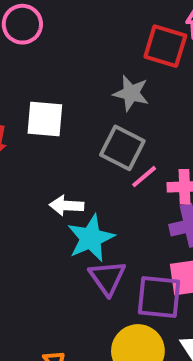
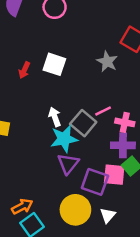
gray square: (122, 148) -> (83, 123), moved
white arrow: (67, 206) -> (55, 117), turned 54

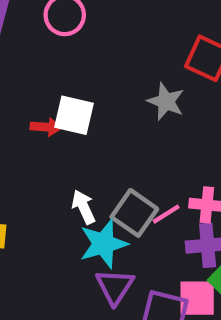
red arrow: (24, 70) -> (46, 127), moved, turned -105
pink line: (103, 111) -> (166, 214), moved

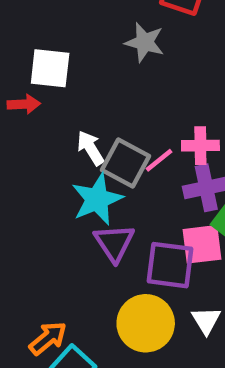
red arrow: (46, 127) -> (24, 104), moved
white arrow: (84, 207) -> (90, 148), moved

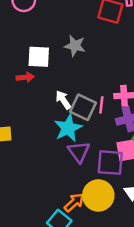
gray star: (145, 42) -> (75, 46), moved
pink line: (159, 160) -> (101, 105), turned -42
orange arrow: (48, 338) -> (74, 202), moved

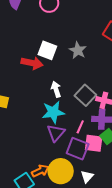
red arrow: (25, 77) -> (32, 63), size x1.5
pink line: (101, 105) -> (80, 127), moved
gray square: (83, 107) -> (85, 95), moved

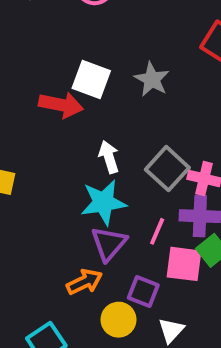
purple square: (78, 149) -> (143, 291), moved, size x0.7
orange arrow: (40, 171) -> (84, 282), moved
yellow circle: (61, 171) -> (118, 320), size x0.7

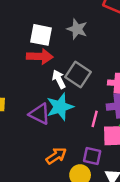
red arrow: (61, 105) -> (40, 56), moved
gray square: (167, 169) -> (78, 75), moved
purple triangle: (109, 244) -> (40, 114), moved, turned -35

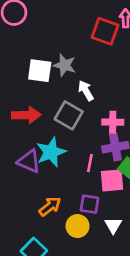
white square: (41, 35) -> (40, 71), moved
red arrow: (40, 56) -> (26, 115), moved
white arrow: (59, 79) -> (86, 91), moved

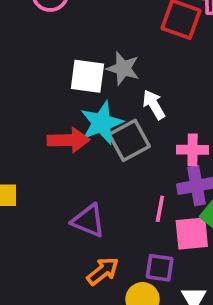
gray square: (69, 115) -> (129, 140), turned 32
cyan star: (51, 152) -> (102, 123), moved
purple triangle: (29, 161) -> (88, 221), moved

